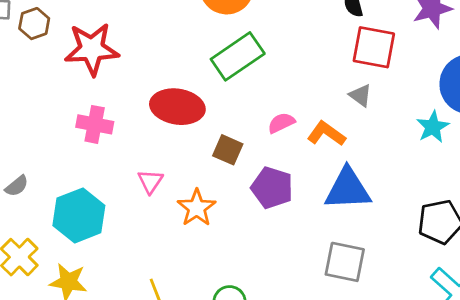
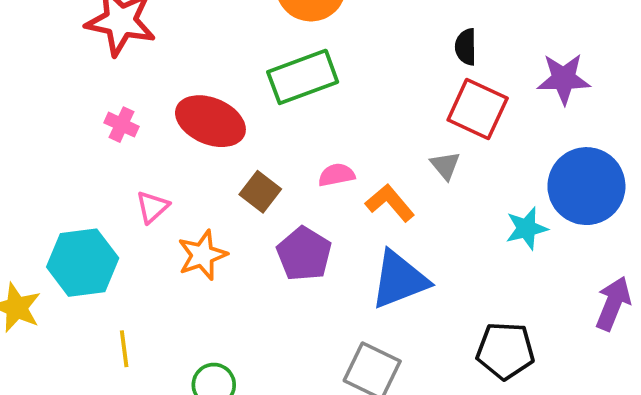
pink cross: (95, 124) -> (122, 125), moved, size x0.7
blue triangle: (348, 189) -> (399, 280), turned -33
cyan hexagon: (79, 215) -> (83, 263), moved

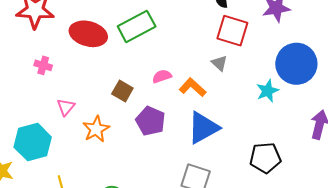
red ellipse: (210, 121) -> (88, 34), moved

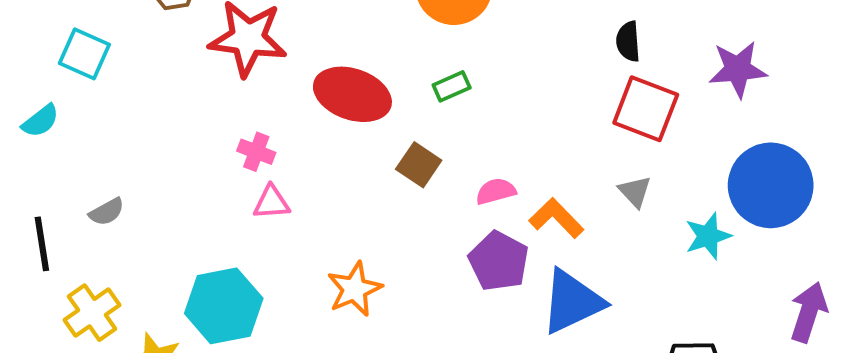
green rectangle: (137, 26) -> (452, 86), size x0.5
gray triangle: (219, 63) -> (635, 192), moved
brown square: (122, 91) -> (419, 165), moved
pink triangle: (66, 107) -> (271, 202), moved, turned 42
purple pentagon: (150, 121) -> (499, 261), moved

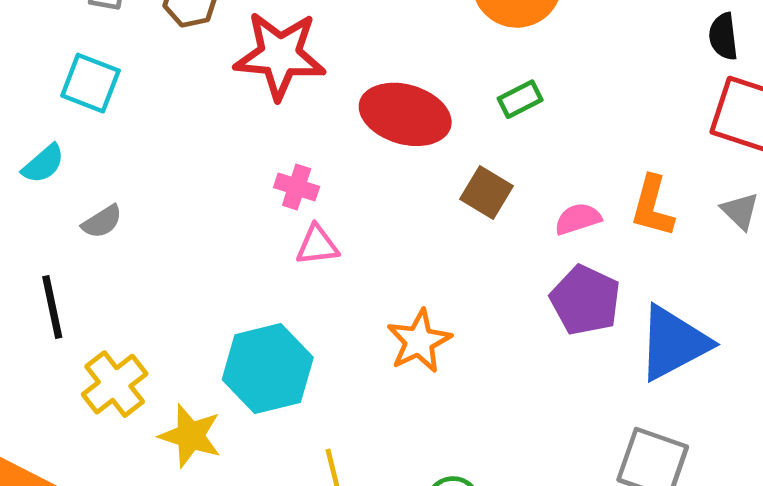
gray semicircle: (107, 212) -> (102, 222), moved
orange L-shape: (556, 218) -> (652, 206), moved, turned -118

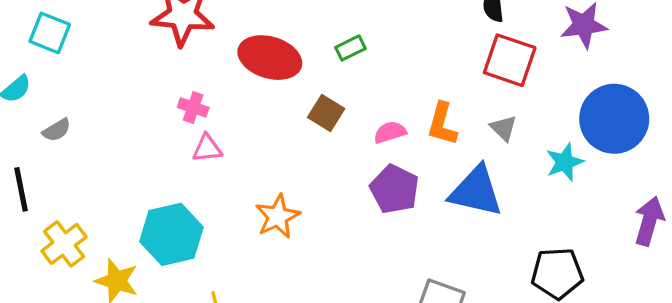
blue triangle: (673, 343) -> (476, 191), moved, turned 40

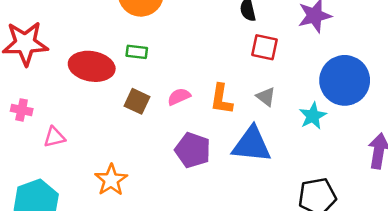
green rectangle: (351, 48) -> (137, 52), moved, turned 40
red square: (510, 60) -> (264, 47), size x0.7
pink cross: (193, 107) -> (22, 110), moved
pink semicircle: (390, 132) -> (179, 97), moved

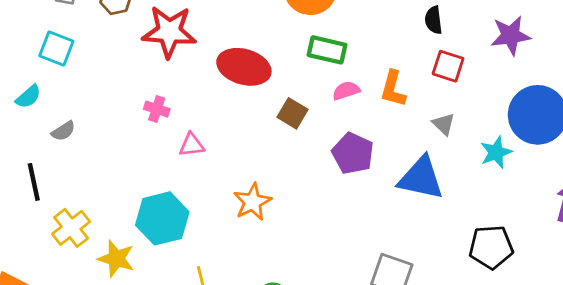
green rectangle: (137, 52) -> (327, 50), moved, size x1.5
pink semicircle: (179, 97) -> (346, 91), moved
orange L-shape: (221, 99) -> (393, 89), moved
purple pentagon: (193, 150) -> (353, 153), moved

